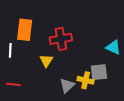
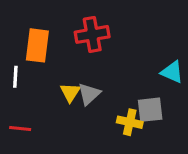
red cross: (61, 39) -> (92, 34), moved
gray triangle: (67, 85) -> (89, 94), moved

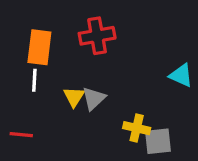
white line: (15, 77) -> (34, 80), moved
gray square: (150, 110) -> (158, 141), moved

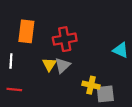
red cross: (97, 36) -> (65, 39), moved
white line: (34, 80) -> (11, 61), moved

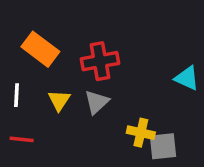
orange rectangle: (26, 31) -> (40, 49), turned -60
yellow triangle: (49, 64) -> (59, 100), moved

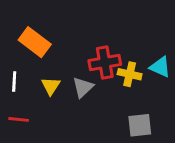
red cross: (100, 61) -> (105, 63), moved
yellow cross: (141, 133) -> (130, 74), moved

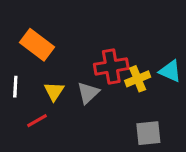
yellow cross: (130, 74) -> (138, 79), turned -35
red line: (19, 119) -> (37, 121), moved, turned -36

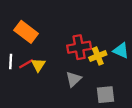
gray triangle: (88, 93) -> (74, 79), moved
red line: (37, 121) -> (26, 64), moved

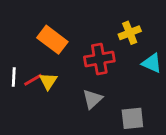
orange rectangle: (26, 32) -> (52, 40), moved
yellow cross: (98, 56) -> (130, 33), moved

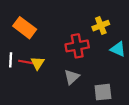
orange rectangle: (52, 40) -> (25, 28), moved
red line: (33, 80) -> (26, 62), turned 40

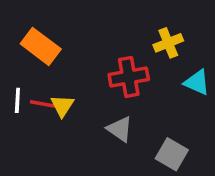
gray triangle: (72, 77) -> (120, 129), turned -42
gray square: (103, 92) -> (172, 154), turned 36

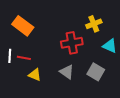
yellow triangle: (62, 106) -> (35, 75), moved, turned -40
gray square: (172, 154) -> (96, 72), moved

